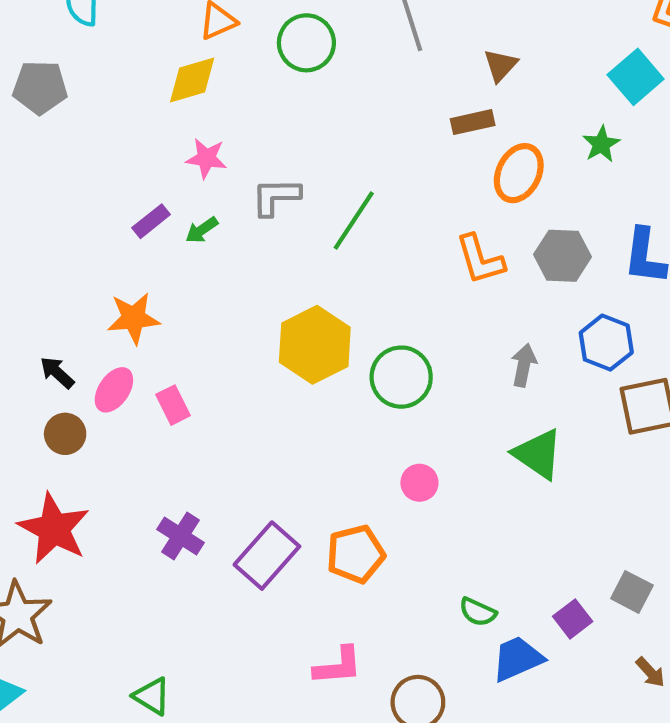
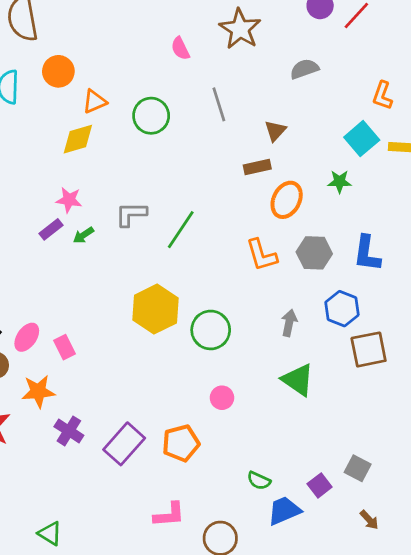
green star: (601, 144) -> (340, 182), turned 30
pink star: (206, 158) -> (69, 200), moved
orange star: (133, 318) -> (38, 391), moved

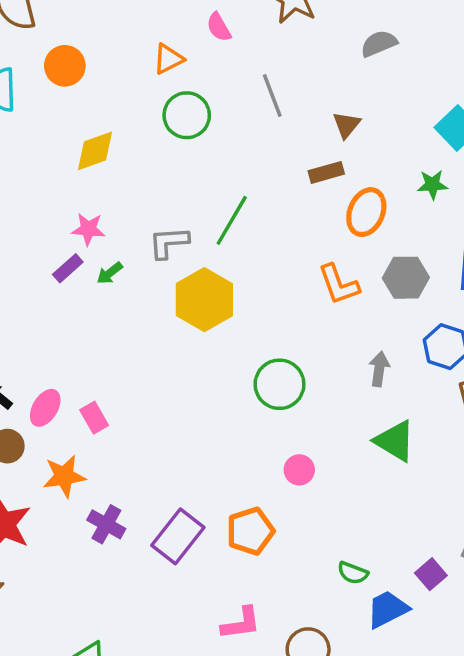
orange triangle: (95, 102) -> (168, 59), moved
green line: (181, 230) -> (232, 220), moved
yellow hexagon: (155, 309) -> (204, 300), moved

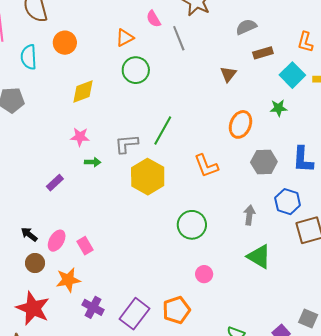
gray line: (272, 95) -> (179, 38), moved
brown rectangle: (326, 172) -> (263, 53), moved
purple rectangle: (68, 268) -> (55, 183), moved
green arrow: (110, 273) -> (93, 162), turned -140
orange L-shape: (339, 284) -> (206, 166), moved

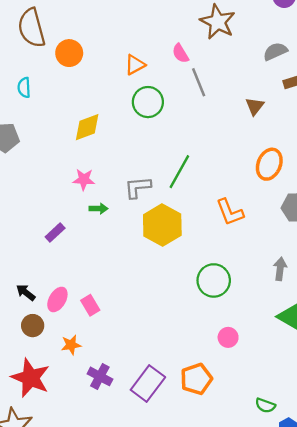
pink semicircle: (154, 19) -> (180, 53), moved
gray line: (179, 38) -> (199, 82), moved
orange circle: (65, 43) -> (69, 53), moved
cyan semicircle: (29, 57) -> (24, 88), size x0.7
orange star: (68, 280) -> (71, 345), size x0.7

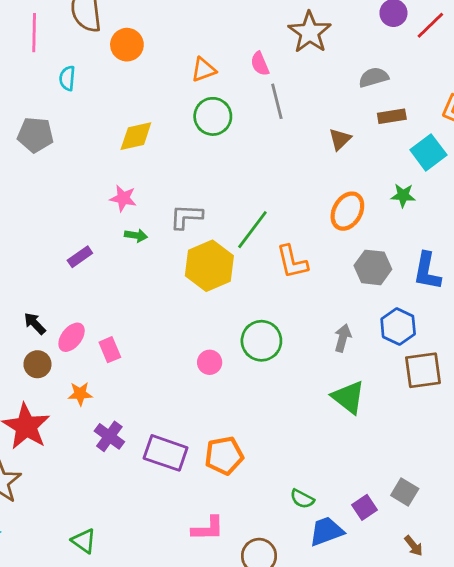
green line: (179, 172) -> (252, 230), moved
pink circle: (228, 337) -> (210, 362), moved
purple rectangle: (148, 384) -> (166, 453), turned 64

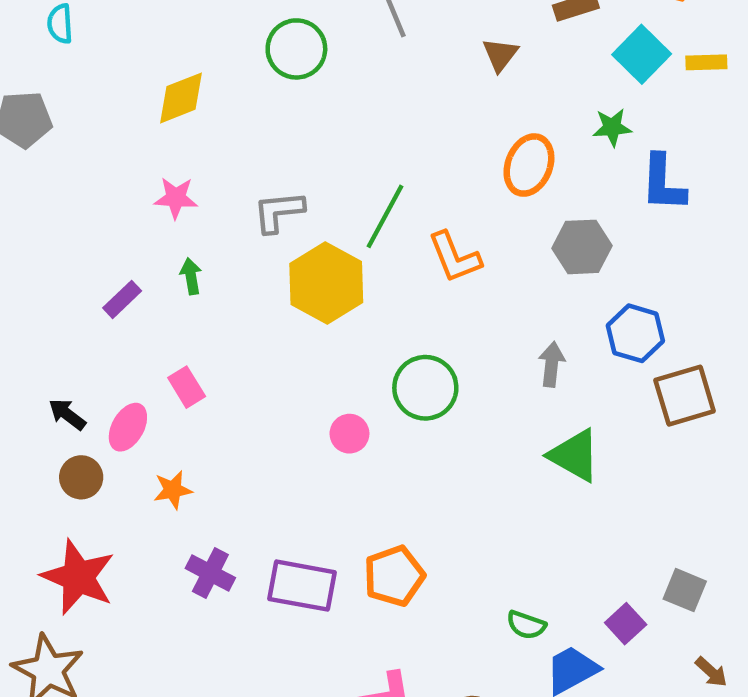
green arrow: (136, 235) -> (191, 276), moved, turned -100
blue L-shape: (427, 271) -> (663, 183), moved
pink rectangle: (110, 350) -> (187, 387), moved
orange star: (80, 394) -> (173, 490), moved

